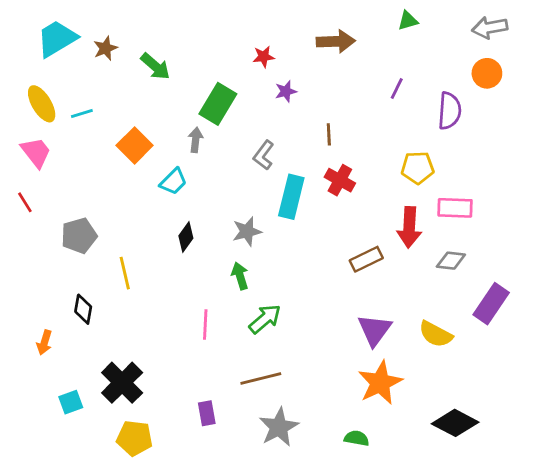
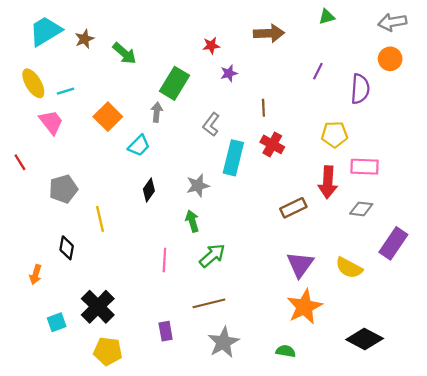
pink trapezoid: (36, 152) -> (51, 122), moved

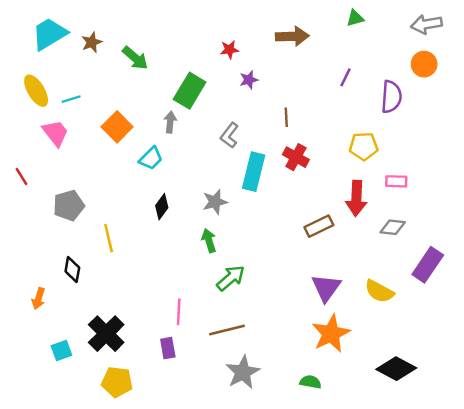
pink rectangle: (365, 167) -> (396, 181), size x0.7
pink line: (164, 260) -> (179, 312), moved
purple rectangle: (166, 331) -> (168, 348), moved

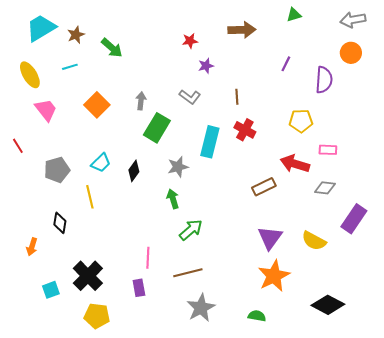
green rectangle: (190, 91) -> (157, 128), moved
cyan line: (71, 99) -> (70, 67), moved
gray L-shape: (229, 135) -> (190, 97), moved, turned -90
cyan trapezoid: (151, 158) -> (101, 163), moved
red arrow: (356, 198) -> (295, 164), turned 104

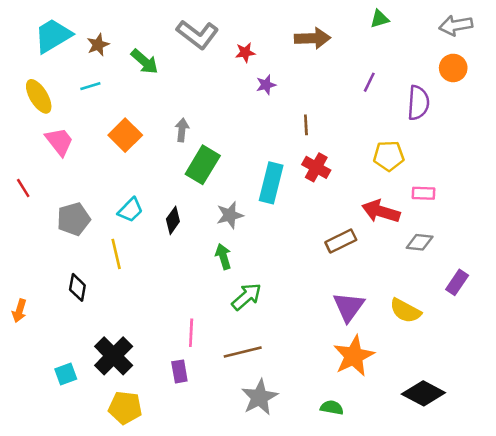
gray L-shape: (190, 97) -> (197, 34), moved, size x1.5
purple rectangle: (354, 219) -> (457, 282), size x0.7
orange arrow: (32, 247) -> (19, 311), moved

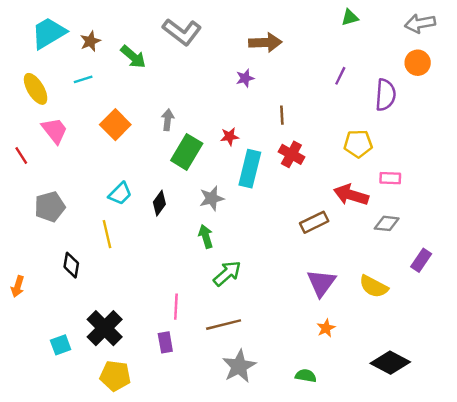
brown arrow: (312, 38) -> (265, 42), moved
red star: (245, 52) -> (230, 136), moved
red line: (23, 188) -> (21, 156), moved
gray pentagon: (74, 219) -> (50, 207), moved
orange star: (354, 356) -> (326, 328), size x0.5

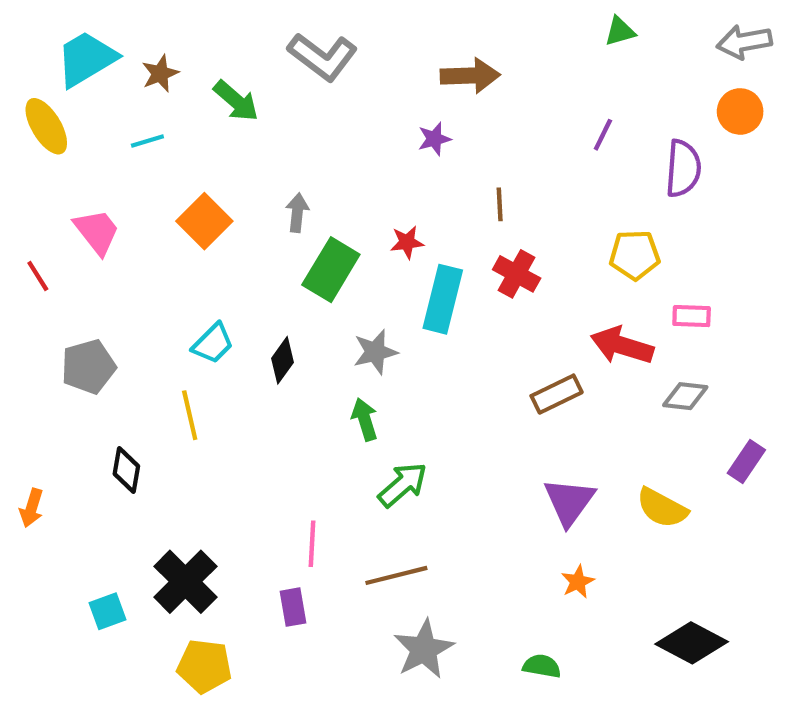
yellow ellipse: (36, 89) -> (46, 126), moved

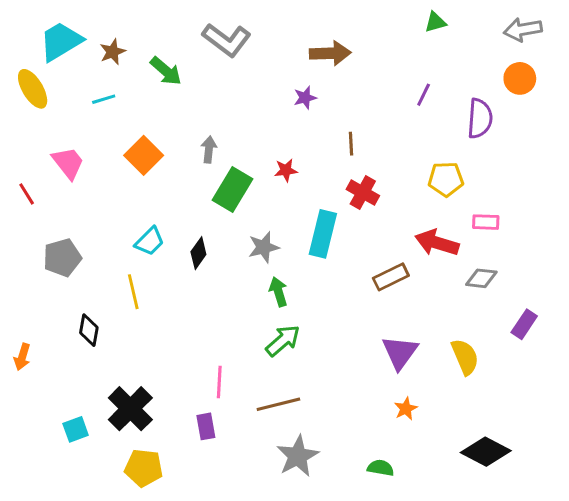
cyan rectangle: (443, 299) -> (323, 234), moved
green arrow: (365, 419) -> (278, 292), moved
yellow semicircle: (662, 508) -> (465, 357), turned -141

